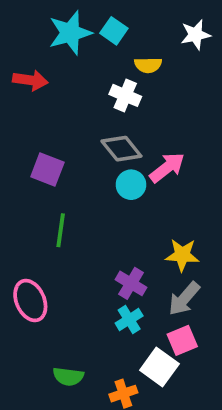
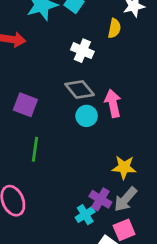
yellow semicircle: (148, 65) -> (114, 28), moved, turned -78
pink arrow: (167, 168) -> (113, 103), turned -64
purple cross: (131, 283) -> (100, 199), moved

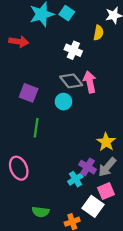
pink arrow: (113, 103) -> (90, 82), moved
cyan circle: (87, 116) -> (63, 102), moved
yellow star: (124, 167) -> (106, 142), turned 30

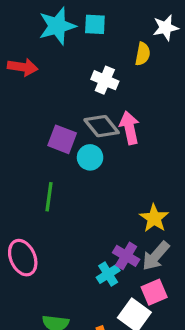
cyan square: (67, 13) -> (95, 24), turned -32
purple square: (29, 93) -> (62, 139), moved

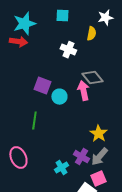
cyan star: (57, 26) -> (24, 24), moved
gray diamond: (102, 126) -> (92, 78), moved
pink arrow: (129, 128) -> (83, 91), moved
cyan cross: (108, 274) -> (61, 168), moved

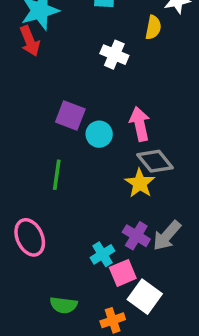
red arrow: (18, 42) -> (30, 41), turned 60
gray diamond: (92, 78) -> (155, 161), moved
yellow star: (98, 134) -> (140, 183), moved
pink square: (98, 179) -> (123, 273), moved

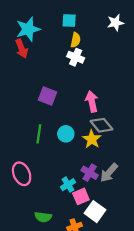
yellow semicircle: (153, 27) -> (76, 40), moved
cyan circle: (99, 134) -> (66, 134), moved

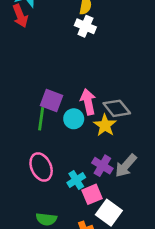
purple square: (47, 96) -> (52, 101), moved
pink arrow: (92, 101) -> (88, 102), moved
pink ellipse: (22, 174) -> (41, 167), moved

